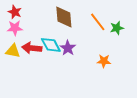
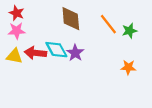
orange star: (104, 61) -> (128, 67), moved

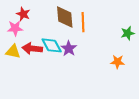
red star: (17, 13) -> (23, 14), moved
orange line: (108, 24) -> (83, 22), moved, turned 36
green star: (129, 31) -> (128, 33), moved

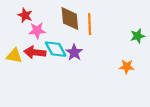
pink star: (15, 28) -> (37, 31), moved

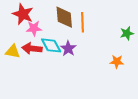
red star: (25, 15) -> (23, 14), size x1.5

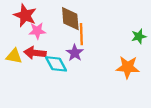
orange line: (82, 22) -> (81, 34), moved
cyan diamond: (51, 45) -> (56, 64), moved
orange star: (117, 62) -> (128, 67), size x1.5

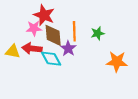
red star: (25, 15) -> (44, 15), moved
brown diamond: (70, 19) -> (53, 35), moved
green star: (139, 36) -> (98, 33), moved

